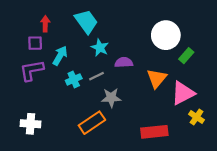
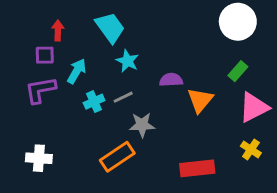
white circle: (166, 35) -> (238, 22), moved
purple semicircle: (124, 62) -> (171, 80), moved
pink triangle: (183, 93) -> (254, 107), moved

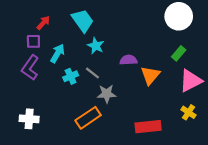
red arrow: (58, 30) -> (43, 23), turned 40
purple L-shape: (40, 90) -> (30, 68), turned -45
gray line: (123, 97) -> (92, 73), turned 64

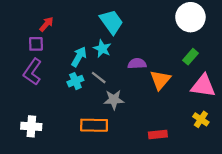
cyan trapezoid: (83, 21) -> (111, 22), moved
cyan arrow: (57, 53) -> (79, 57), moved
pink triangle: (191, 81) -> (203, 86), turned 35
orange rectangle: (88, 118) -> (94, 125), turned 35
red rectangle: (148, 127) -> (158, 135), size x0.7

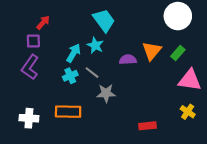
orange triangle: (160, 80) -> (152, 51), moved
orange rectangle: (94, 125) -> (68, 112), moved

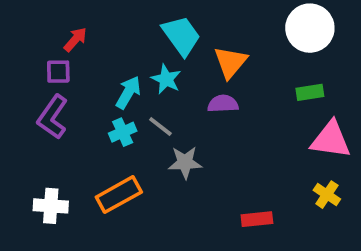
orange triangle: (152, 51) -> (230, 62), moved
green rectangle: (178, 53) -> (310, 92), turned 40
orange rectangle: (68, 112) -> (119, 195), turned -30

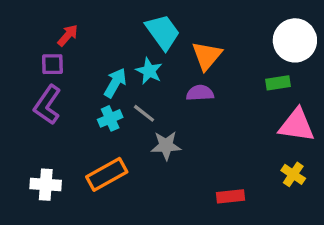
white circle: (310, 28) -> (295, 40), moved

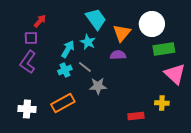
white circle: (295, 40) -> (152, 24), moved
green rectangle: (278, 83) -> (164, 49), size x1.5
pink triangle: (297, 125) -> (175, 74), turned 35
yellow cross: (293, 174) -> (162, 103), moved, turned -32

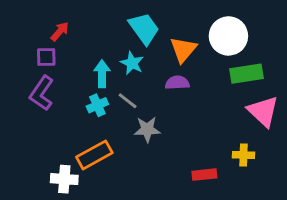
cyan arrow: (68, 49) -> (102, 74), turned -30
white cross: (27, 109) -> (64, 179), moved

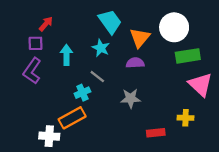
cyan arrow: (102, 74) -> (66, 55), moved
cyan cross: (97, 105) -> (82, 93), moved
gray star: (147, 129) -> (131, 98), moved

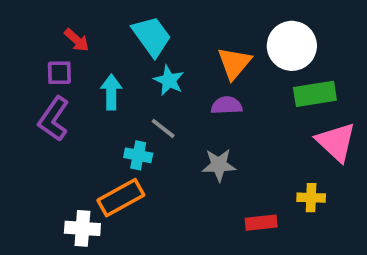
cyan trapezoid: (110, 22) -> (152, 36), moved
red arrow: (46, 24) -> (77, 40), turned 91
cyan cross: (82, 93) -> (138, 155), turned 35

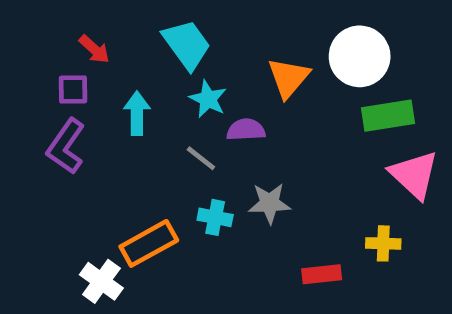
purple semicircle: (227, 105) -> (246, 130), moved
cyan cross: (138, 155) -> (215, 217), moved
white cross: (82, 228) -> (101, 281), turned 32

